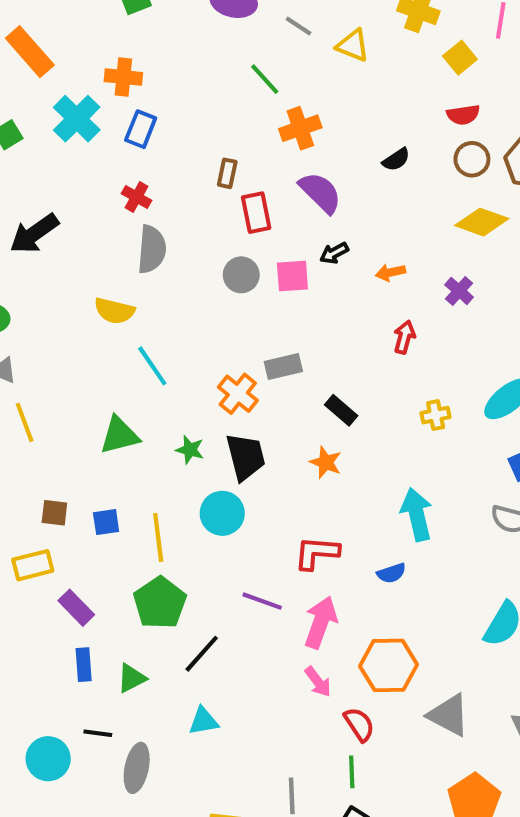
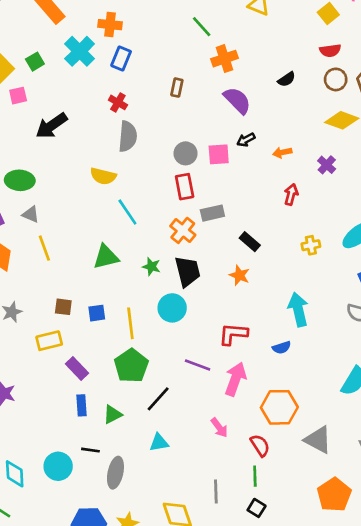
red rectangle: (256, 213) -> (185, 187), moved
pink arrow: (318, 682) -> (219, 428), moved

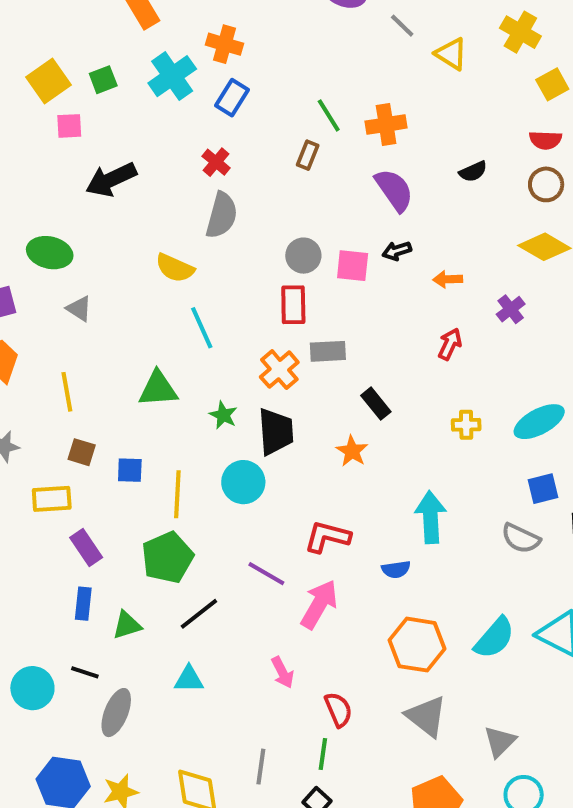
green line: (202, 27) -> (329, 115), moved
gray triangle: (31, 214) -> (79, 309), moved
yellow line: (44, 248) -> (67, 392), moved
orange hexagon: (279, 407) -> (417, 645), moved

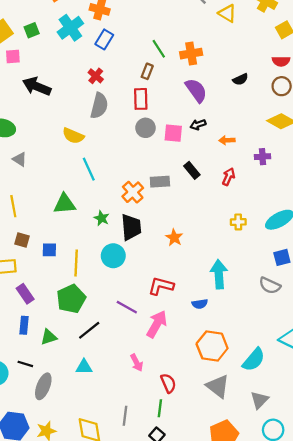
black arrow: (111, 179) -> (37, 86), turned 48
red rectangle: (293, 305) -> (141, 99), moved
purple cross: (511, 309) -> (262, 157), turned 35
black rectangle: (376, 404) -> (192, 170), moved
cyan semicircle: (494, 638) -> (254, 360), moved

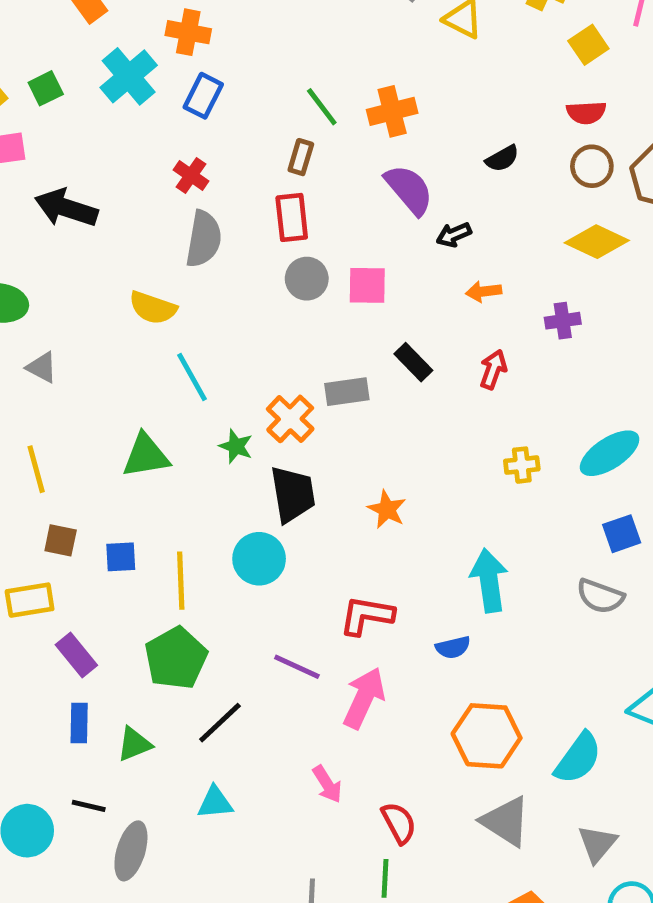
black arrow: (198, 125) -> (454, 235), moved
green star: (102, 218) -> (236, 446), moved

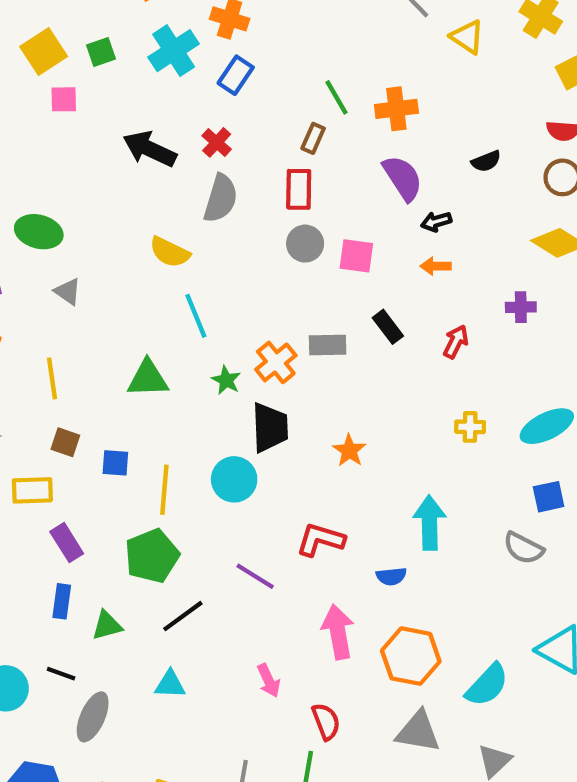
black arrow: (66, 208) -> (150, 149), moved
orange arrow: (484, 291) -> (436, 266), moved
pink arrow: (364, 698) -> (338, 632), moved, turned -42
gray triangle: (506, 821) -> (418, 732), turned -30

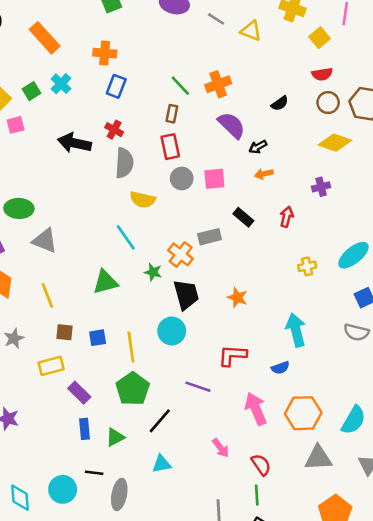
cyan cross: (174, 51) -> (61, 84), moved, size x0.7
yellow semicircle: (170, 252) -> (143, 200), moved
gray triangle: (68, 292) -> (45, 241), size x1.5

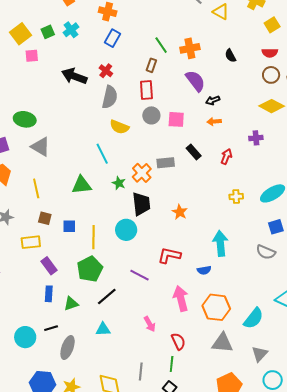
black semicircle: (280, 103) -> (230, 56), moved, turned 88
black line: (94, 473) -> (51, 328), turned -32

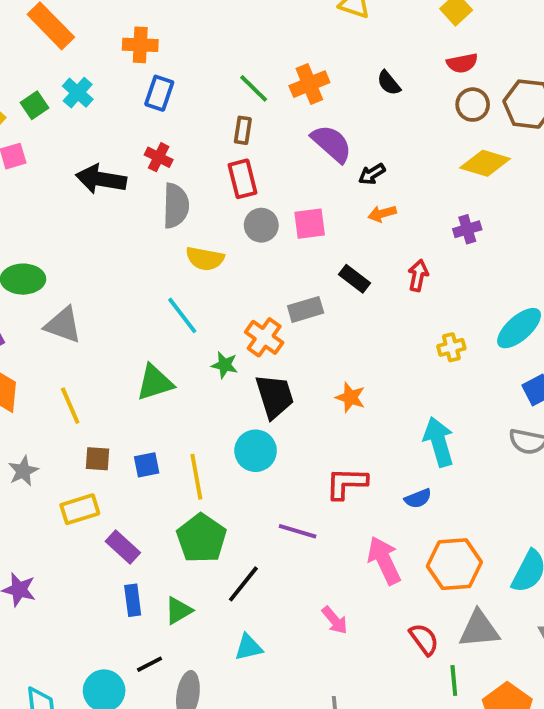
red semicircle: (178, 341) -> (424, 639), moved
green line: (172, 364) -> (454, 681), moved

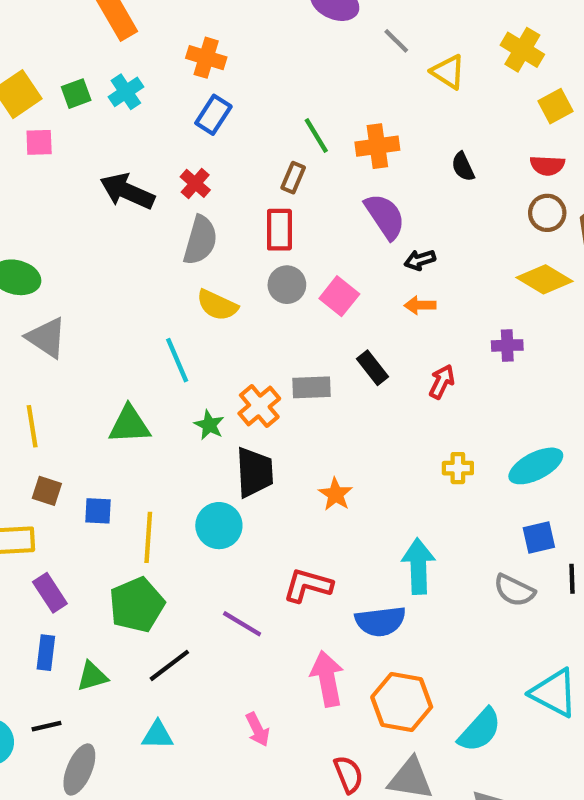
pink square: (310, 224) -> (339, 296), turned 32
blue semicircle: (418, 498) -> (380, 621), size x1.6

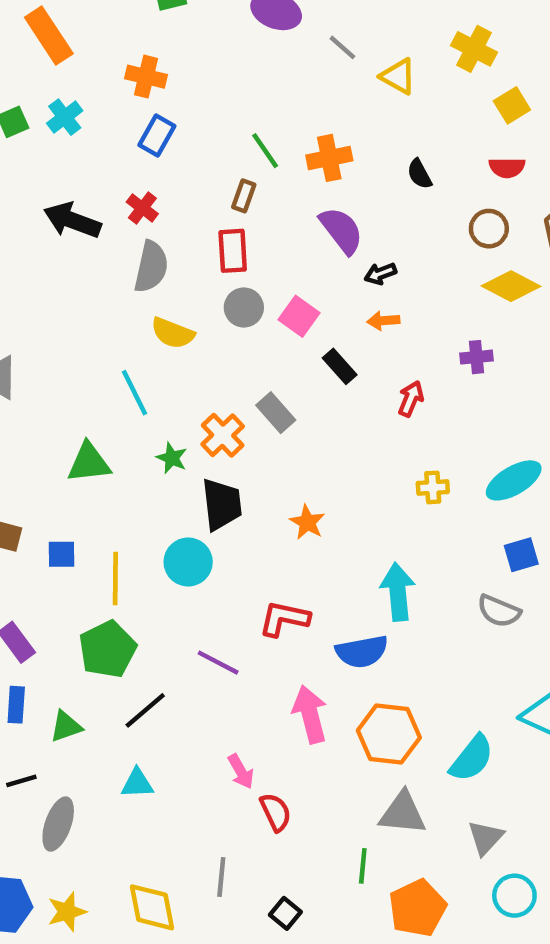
brown circle: (547, 213) -> (489, 229), moved
black rectangle: (373, 368) -> (340, 366), moved
gray rectangle: (312, 387) -> (276, 413), turned 54
red semicircle: (348, 774) -> (276, 812), moved

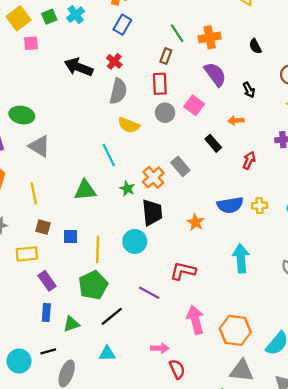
black arrow: (380, 274) -> (249, 90), moved, turned -98
pink square: (299, 316) -> (194, 105), moved
blue semicircle: (362, 652) -> (230, 205), moved
pink arrow: (241, 771) -> (160, 348), turned -60

